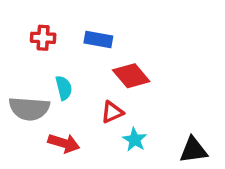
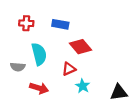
cyan semicircle: (64, 88) -> (39, 54), size x1.5
gray semicircle: (29, 109) -> (18, 67), size x0.6

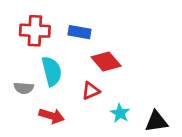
red cross: (26, 23) -> (35, 31), size x1.5
cyan star: (83, 86) -> (120, 113), moved

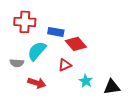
blue rectangle: (80, 32) -> (56, 32), moved
cyan semicircle: (52, 71) -> (37, 51), turned -125

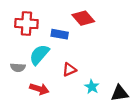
red diamond: (76, 44) -> (83, 18), moved

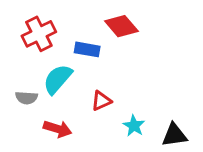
red cross: (26, 24) -> (39, 34), turned -30

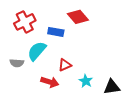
red arrow: (58, 129) -> (50, 82), moved

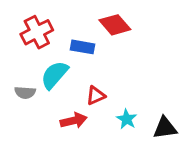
red arrow: (50, 82) -> (74, 121), turned -30

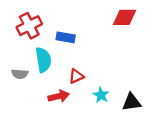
red diamond: (115, 25) -> (125, 17), moved, turned -50
cyan semicircle: (54, 75) -> (43, 60), turned 130

